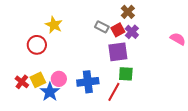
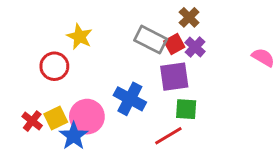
gray rectangle: (102, 27) -> (151, 40), size x1.5
pink circle: (59, 79) -> (87, 117), size x1.5
blue cross: (88, 82) -> (130, 99), moved, turned 35
red line: (114, 92) -> (168, 136), turned 30

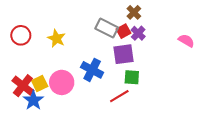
yellow star: (80, 37) -> (56, 38), moved
red circle: (54, 66) -> (21, 35), moved
red cross: (32, 121) -> (23, 86), size x1.5
blue star: (74, 136) -> (33, 100), moved

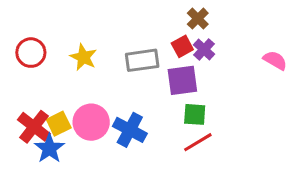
gray rectangle: (107, 28) -> (142, 60), moved, turned -35
blue cross: (92, 70) -> (130, 130), moved
red line: (119, 96) -> (198, 142), moved

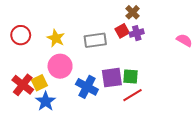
purple cross: (204, 49) -> (137, 33), turned 32
purple square: (182, 80) -> (112, 78), moved
pink circle: (91, 122) -> (60, 66), moved
blue star: (49, 148) -> (46, 101), moved

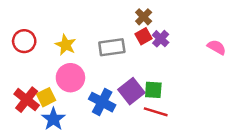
brown cross: (133, 12) -> (144, 17), moved
purple cross: (137, 33) -> (161, 39), turned -32
purple square: (112, 78) -> (131, 91), turned -30
red line: (133, 95) -> (156, 112), turned 48

